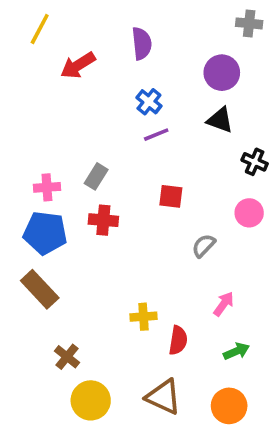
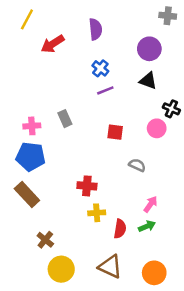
gray rectangle: (96, 176) -> (65, 119), turned -56
pink circle: (249, 213) -> (157, 128), moved
red cross: (103, 220) -> (87, 186), moved
gray semicircle: (204, 246) -> (137, 165), turned 70
green arrow: (236, 351) -> (147, 226), moved

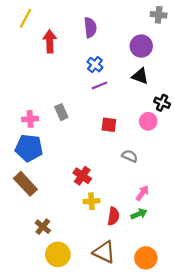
red arrow: (53, 44) -> (50, 41), turned 120
red cross: (87, 186) -> (82, 176), turned 30

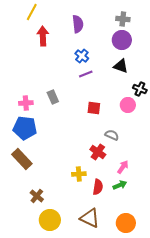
gray cross: (159, 15) -> (123, 19), moved
yellow line: (25, 18) -> (32, 12), moved
red cross: (82, 176) -> (98, 152), moved

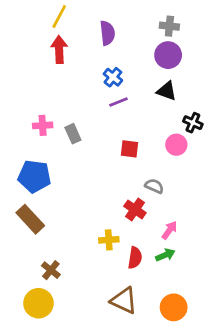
yellow line: (32, 12) -> (59, 16), moved
pink cross: (26, 103) -> (43, 125), moved
yellow circle: (50, 220) -> (38, 303), moved

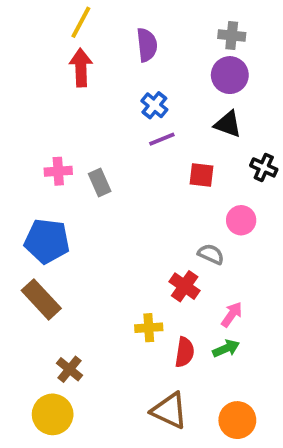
pink circle: (176, 145) -> (241, 220), moved
red square: (129, 149) -> (202, 175), moved

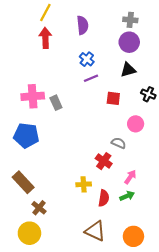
black triangle: (228, 124) -> (128, 70), turned -35
pink cross: (58, 171) -> (33, 96), size x1.5
brown rectangle: (41, 299) -> (23, 182), moved

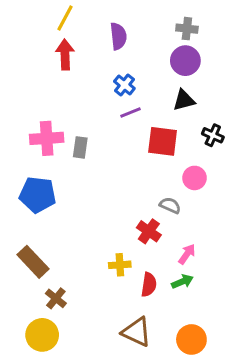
red square: (113, 98) -> (163, 141), size x1.5
gray rectangle: (56, 103) -> (80, 147), turned 32

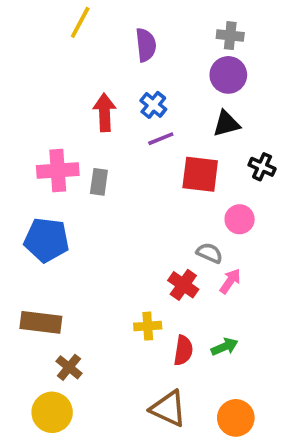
red arrow: (65, 55) -> (105, 112), moved
pink arrow: (187, 254) -> (230, 281), moved
brown rectangle: (33, 262) -> (41, 322), turned -40

